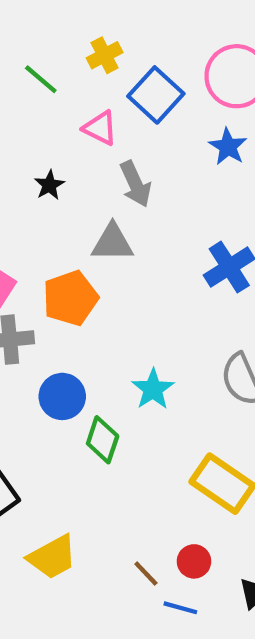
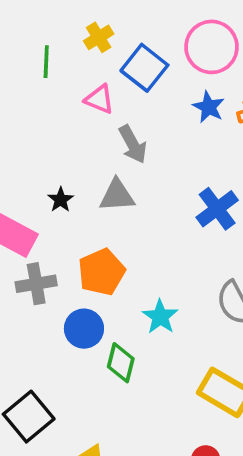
green line: (41, 79) -> (46, 62), turned 56
black star: (49, 185) -> (61, 200), moved
orange pentagon: (70, 298) -> (101, 272), moved

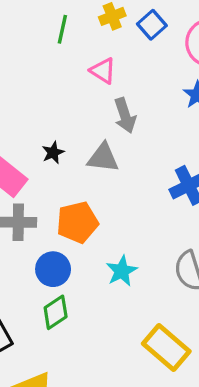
blue square: (144, 68) -> (152, 25), moved, size x0.7
green diamond: (121, 363) -> (56, 312), moved, turned 32

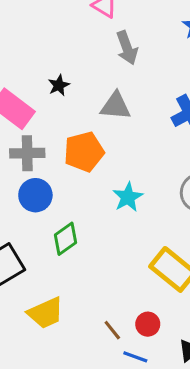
gray triangle: (103, 158) -> (116, 106), moved
blue circle: (53, 269) -> (35, 195), moved

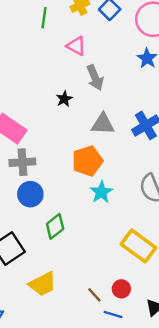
black star: (59, 85) -> (64, 99), moved
gray triangle: (116, 106) -> (103, 124), moved
orange pentagon: (84, 152) -> (87, 161), moved

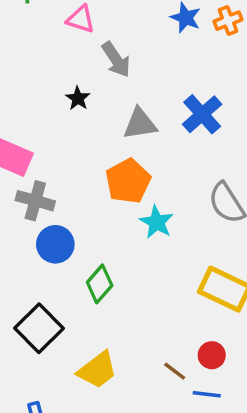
gray cross: (22, 162) -> (35, 201), turned 30

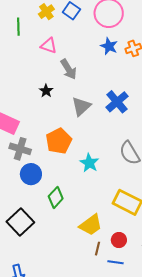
gray triangle: (140, 124) -> (81, 106), turned -35
orange pentagon: (128, 181) -> (59, 141), moved
yellow trapezoid: (97, 370) -> (91, 225), moved
brown line: (175, 371) -> (97, 249), turned 64

